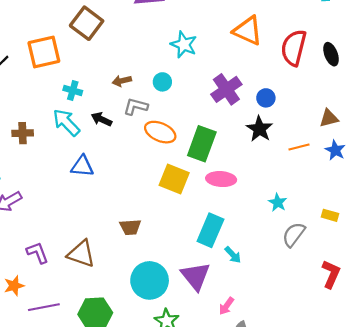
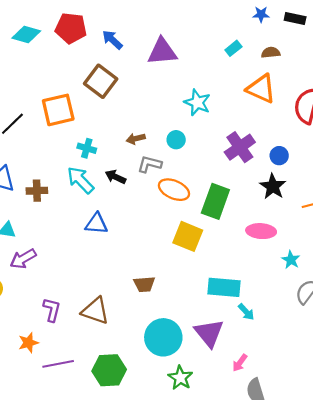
pink ellipse: (221, 179) -> (261, 231), moved
cyan rectangle: (210, 230) -> (224, 287), turned 72
purple L-shape: (37, 253) -> (52, 310), turned 35

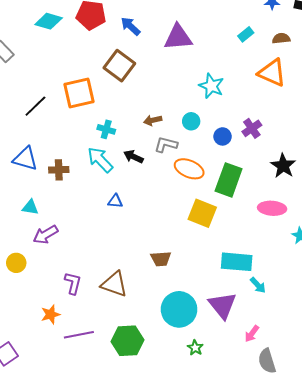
purple cross: (240, 147) -> (252, 128), size x0.7
blue circle: (279, 156) -> (223, 136), moved
blue triangle: (96, 224) -> (115, 201), size x0.7
green star: (180, 378) -> (195, 348), size x0.7

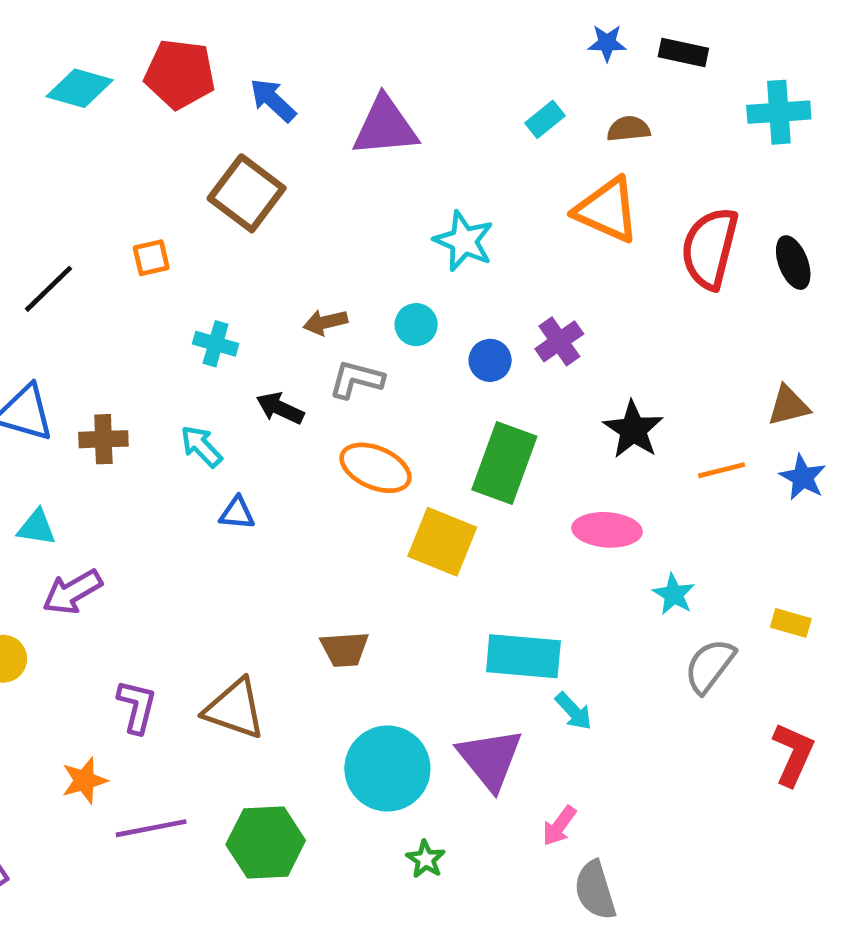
orange square: (79, 93) -> (151, 258), size x0.5
cyan arrow: (100, 160) -> (201, 446), moved, size x0.7
orange ellipse: (189, 169) -> (375, 468), moved

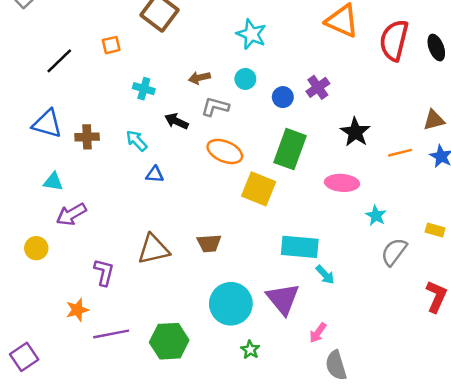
cyan star: (464, 241) -> (251, 34), moved
brown triangle: (235, 709) -> (153, 249), moved, turned -32

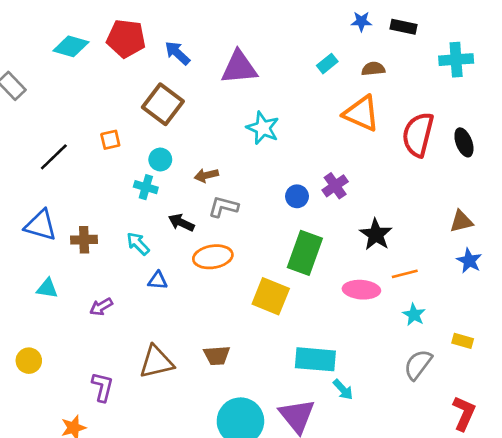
cyan circle: (245, 79) -> (160, 160), moved
orange ellipse: (225, 151) -> (213, 257), moved, turned -32
orange line: (400, 153) -> (405, 274), moved
purple arrow: (71, 214) -> (101, 307), moved, size x0.7
cyan star: (376, 216) -> (414, 315), moved

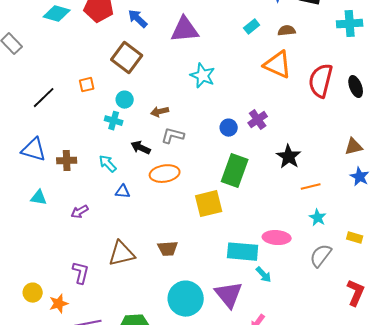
pink ellipse: (361, 290) -> (277, 238), moved
yellow square: (271, 296) -> (209, 204), turned -36
yellow circle: (29, 361) -> (33, 293), moved

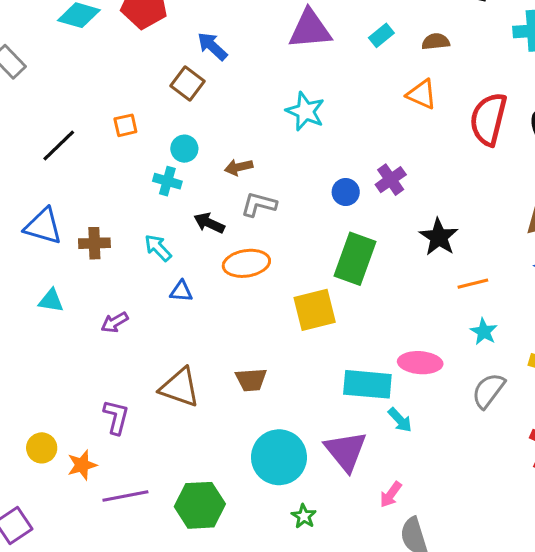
blue arrow: (138, 19) -> (212, 46), moved
purple triangle: (185, 30) -> (310, 29), moved
brown square: (127, 58) -> (187, 83), size x0.7
orange triangle: (278, 65) -> (422, 94), size x0.7
brown triangle: (122, 254) -> (180, 387), turned 32

